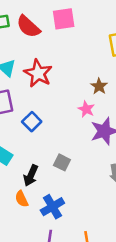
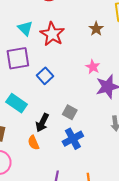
brown star: (99, 86) -> (96, 29), moved
blue cross: (52, 207) -> (73, 139), moved

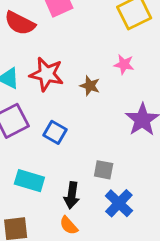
brown star: (96, 29) -> (90, 86), moved
pink star: (93, 67) -> (124, 64), moved

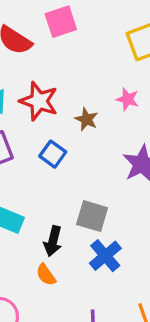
blue square: (55, 132) -> (53, 154), moved
gray square: (104, 170) -> (92, 216), size x1.4

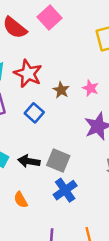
pink square: (61, 22) -> (49, 17), turned -30
pink star: (127, 99) -> (90, 88), moved
black arrow: (53, 241) -> (29, 161), moved, turned 80

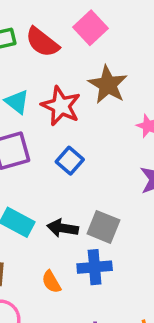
brown star: (61, 90) -> (108, 85), moved, size x1.6
blue cross: (65, 190) -> (95, 267), moved, turned 30

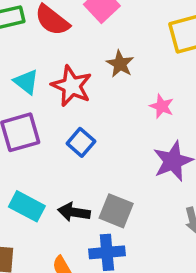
brown star: (108, 85) -> (120, 64), size x0.7

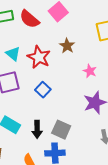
black arrow: (74, 212) -> (37, 129), turned -102

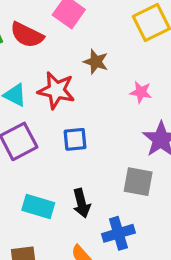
blue square: (43, 90) -> (75, 139), turned -35
gray square: (61, 130) -> (138, 182), moved

